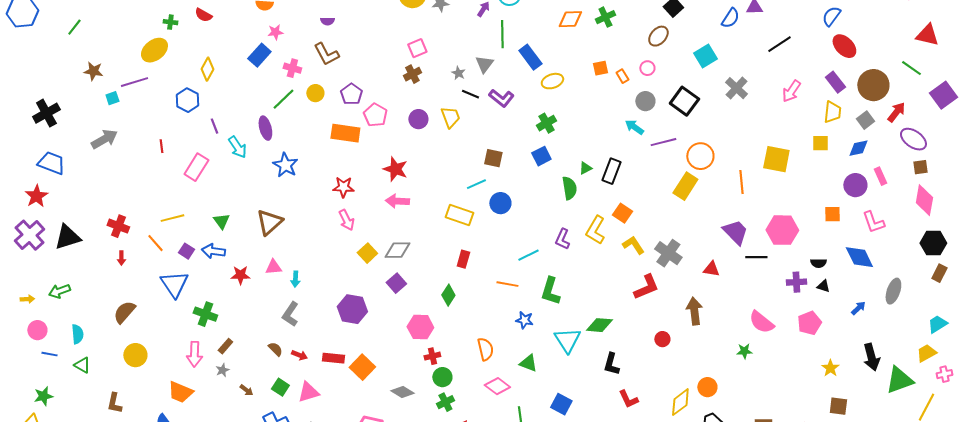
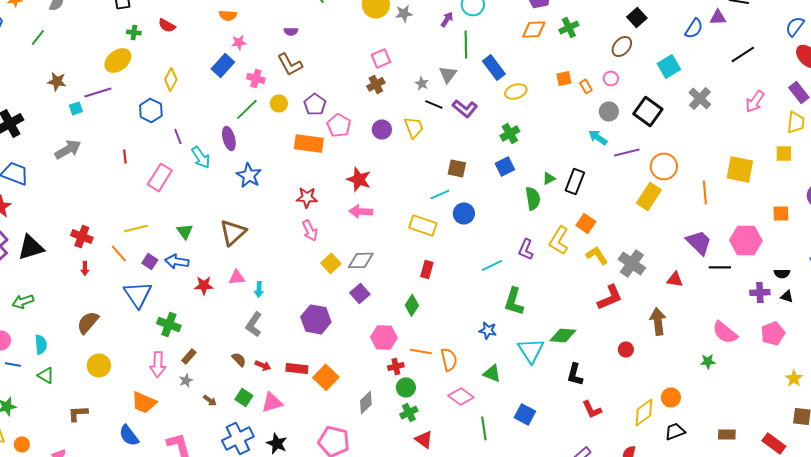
orange square: (832, 214) -> (781, 213), moved
orange line: (507, 284) -> (421, 351), moved
gray diamond: (402, 392) -> (366, 402), turned -75
brown L-shape: (114, 403) -> (78, 413), turned 75

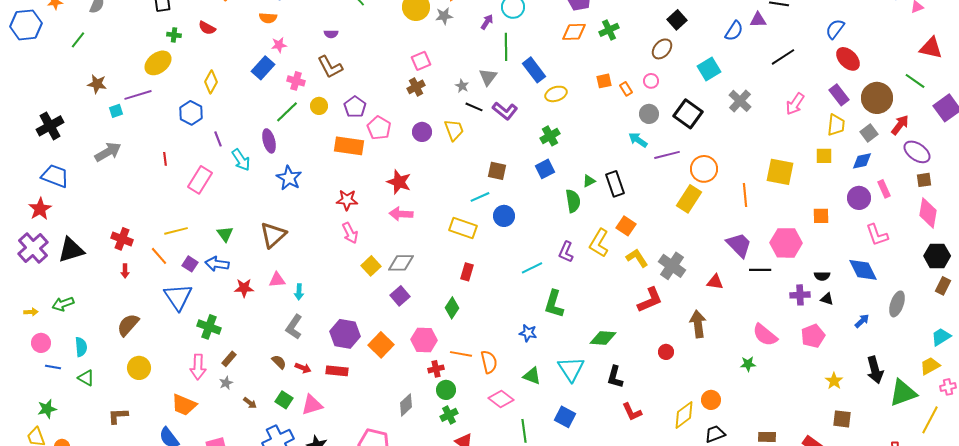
black rectangle: (575, 181) -> (615, 184), turned -40
purple hexagon: (316, 319) -> (345, 334), moved
cyan triangle: (531, 350) -> (571, 369), moved
orange square: (326, 377) -> (381, 345), moved

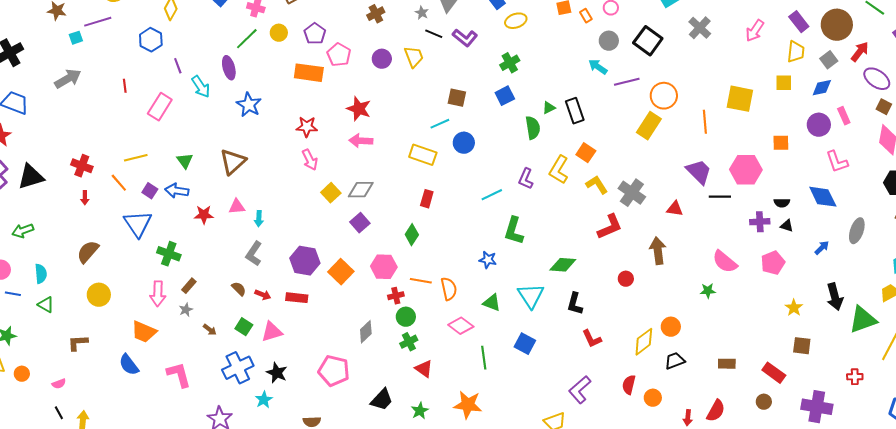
brown square: (924, 180) -> (884, 107), turned 35

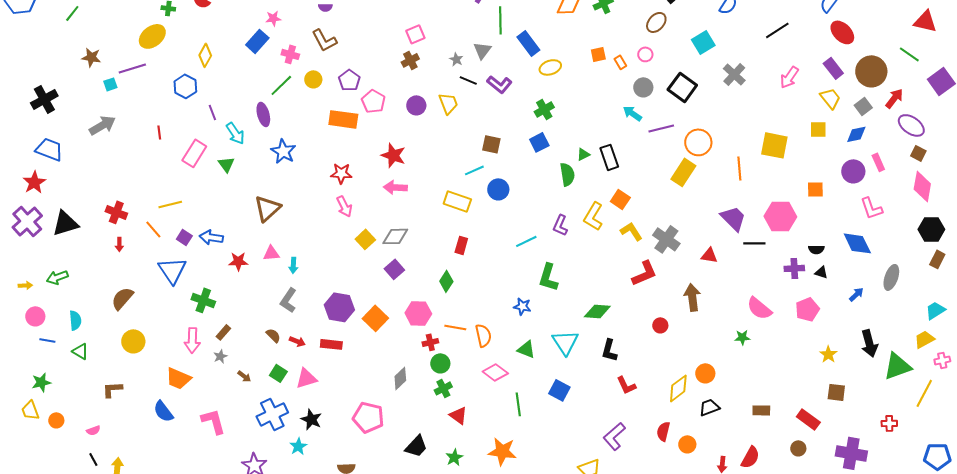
yellow trapezoid: (796, 52) -> (830, 98), turned -45
green triangle: (185, 161) -> (226, 164), moved

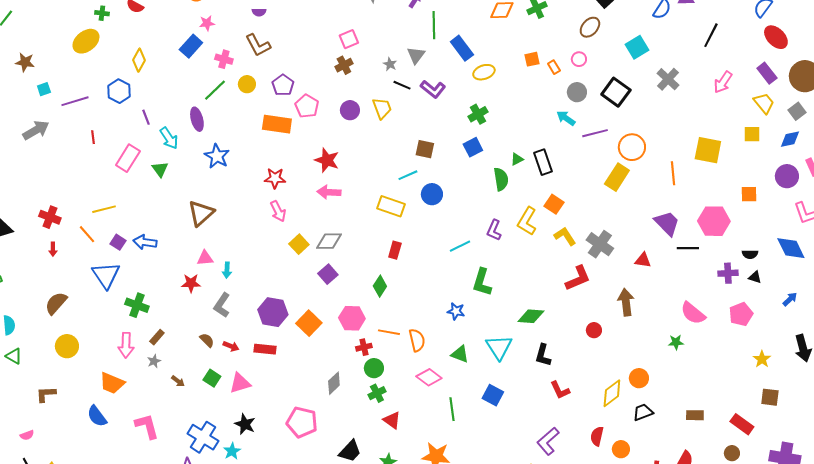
black line: (777, 30) -> (711, 35), turned -30
purple line: (132, 68) -> (75, 101), moved
red star: (238, 261) -> (191, 283), moved
blue cross: (272, 414) -> (203, 437), moved, turned -32

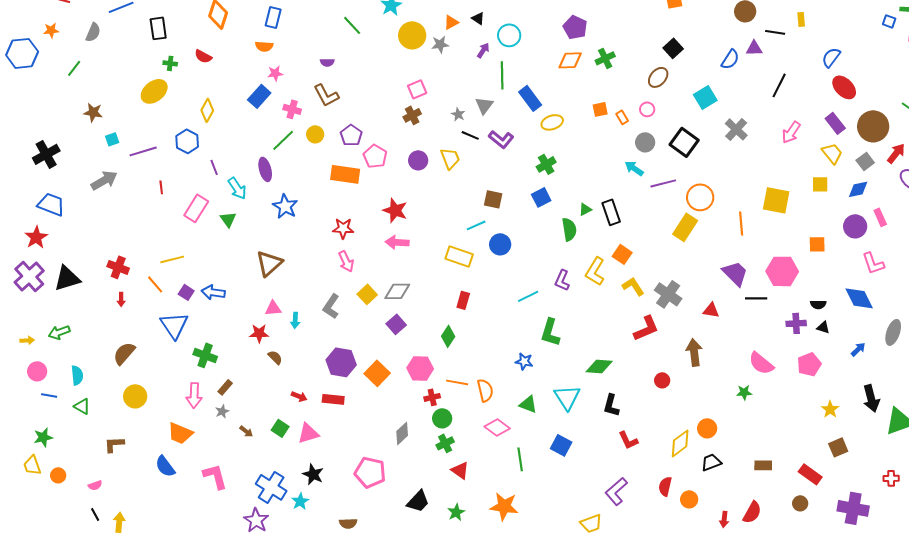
gray L-shape: (222, 305) -> (331, 306), moved
brown semicircle: (207, 340) -> (275, 357), moved
brown square: (770, 397) -> (838, 447), turned -30

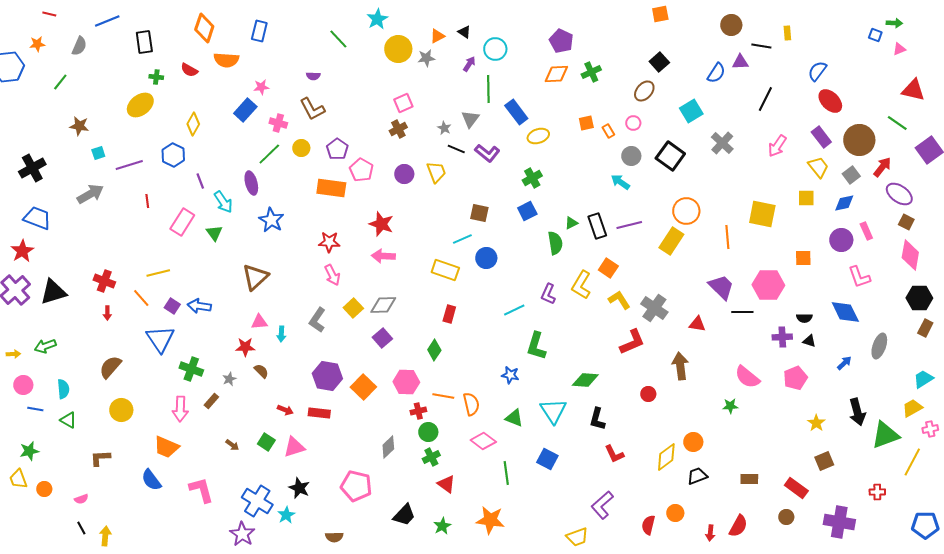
orange semicircle: (264, 46) -> (226, 60), moved, size x1.4
purple line: (663, 183) -> (629, 225), moved
gray star: (222, 411) -> (229, 379), moved
red semicircle: (665, 486) -> (648, 525), moved

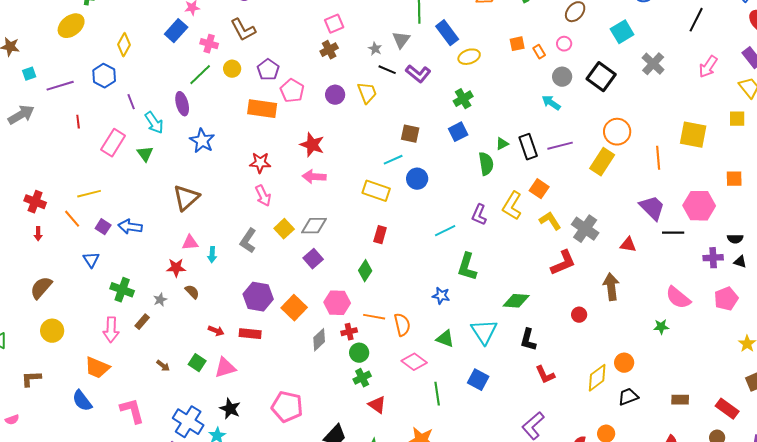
blue triangle: (160, 339) -> (91, 260), size x0.6
gray diamond: (388, 447) -> (319, 340), moved

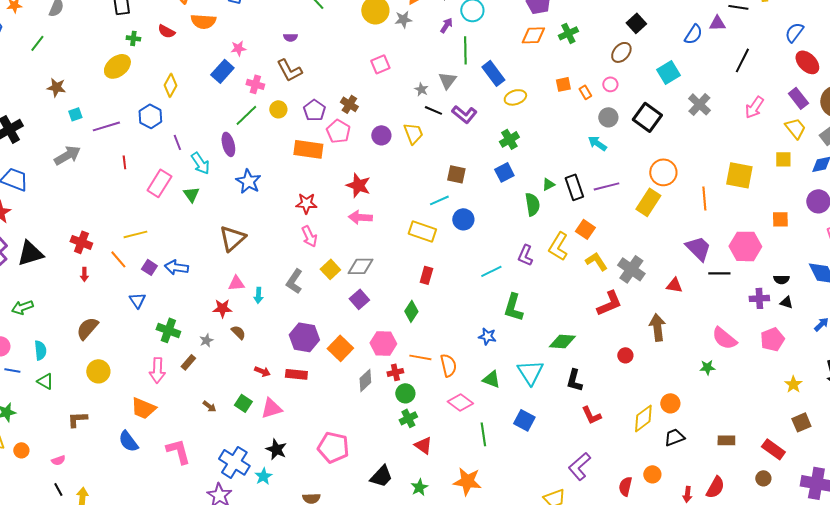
brown cross: (329, 50) -> (349, 104), moved, turned -30

